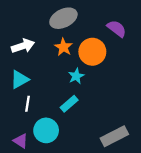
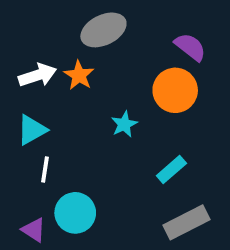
orange star: (63, 47) -> (79, 75), moved
orange circle: (92, 52) -> (175, 90), moved
cyan rectangle: (69, 104) -> (171, 170), moved

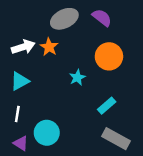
purple semicircle: (190, 47) -> (102, 18), moved
white line: (45, 170) -> (17, 114), moved
gray rectangle: (186, 222) -> (116, 139), turned 56

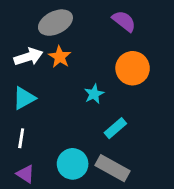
gray ellipse: (64, 19) -> (55, 23), moved
cyan rectangle: (107, 106) -> (115, 128), moved
cyan circle: (47, 133) -> (73, 164), moved
gray rectangle: (116, 139) -> (113, 168), moved

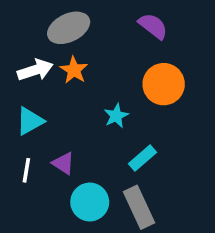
gray rectangle: (113, 168) -> (139, 207), turned 36
purple triangle: (25, 174) -> (63, 163), moved

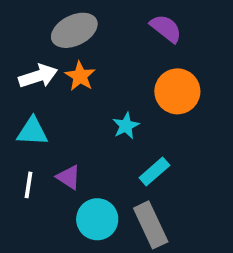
cyan triangle: (30, 121) -> (32, 131), turned 32

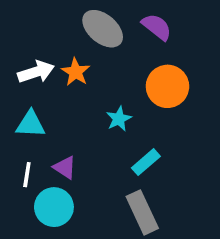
gray ellipse: (74, 30) -> (103, 29), moved, turned 66
cyan circle: (97, 219) -> (54, 207), moved

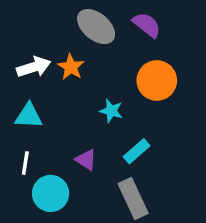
cyan star: (119, 119) -> (111, 111), turned -30
purple triangle: (65, 167) -> (86, 160), moved

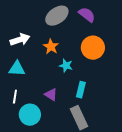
gray ellipse: (96, 27) -> (57, 16), turned -75
orange star: (71, 67) -> (51, 47), moved
cyan rectangle: (137, 151) -> (81, 90), turned -35

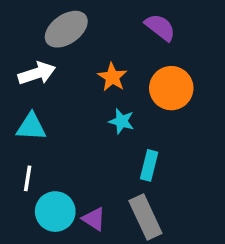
gray ellipse: (57, 16) -> (66, 29), moved
orange star: (51, 47) -> (112, 77), moved
purple triangle: (51, 95) -> (94, 219), moved

